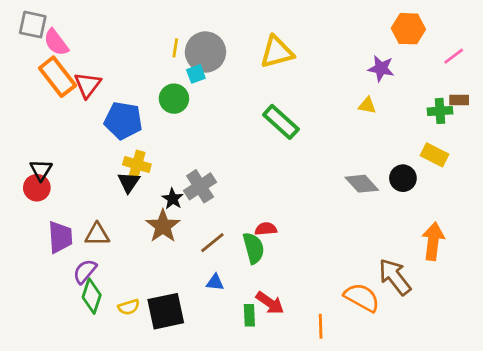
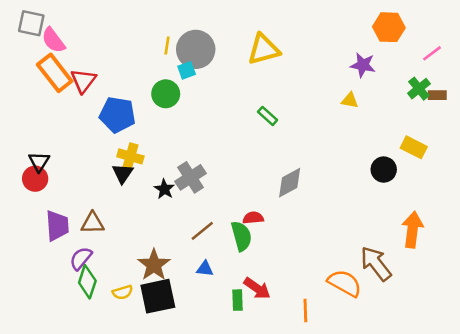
green cross: (440, 111) -> (419, 89), moved, turned -35
green rectangle: (281, 122) -> (268, 116), size x0.6
gray diamond: (362, 184) -> (290, 183), moved, turned -76
brown star: (163, 226) -> (154, 265), moved

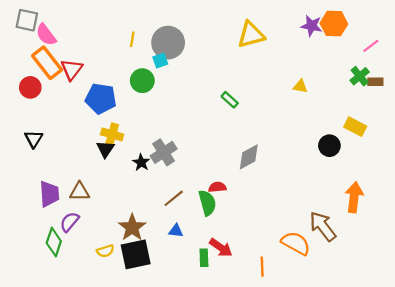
yellow line: (167, 45) -> (132, 39), moved
yellow triangle: (264, 49) -> (251, 35), moved
purple star: (363, 65) -> (311, 26), moved
red circle: (35, 179) -> (30, 87), moved
green diamond: (87, 282) -> (54, 242), moved

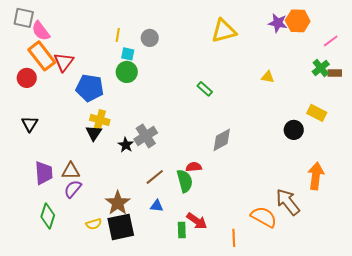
gray circle: (168, 43) -> (150, 38), size x0.6
cyan square: (160, 61) -> (128, 54), moved, turned 32
purple semicircle: (69, 222) -> (73, 189), moved

